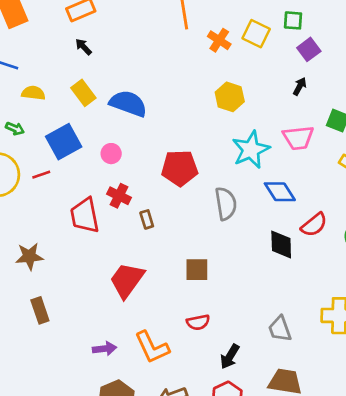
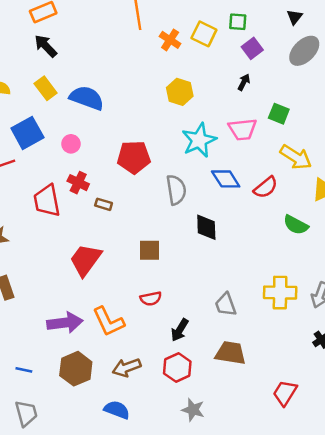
black arrow: (83, 47) -> (46, 46), size x1.5
brown rectangle: (147, 219) -> (104, 204), turned -56
red semicircle: (314, 225) -> (266, 187), moved
black diamond: (281, 245) -> (206, 227), moved
purple arrow: (105, 349) -> (65, 323), size x1.6

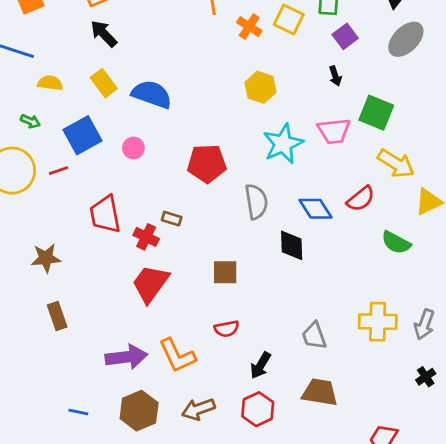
black arrow: (244, 82) -> (335, 76), turned 133
green square: (279, 114) -> (376, 113), size x1.4
blue diamond: (226, 179) -> (316, 209), moved
red cross: (78, 183) -> (146, 237), moved

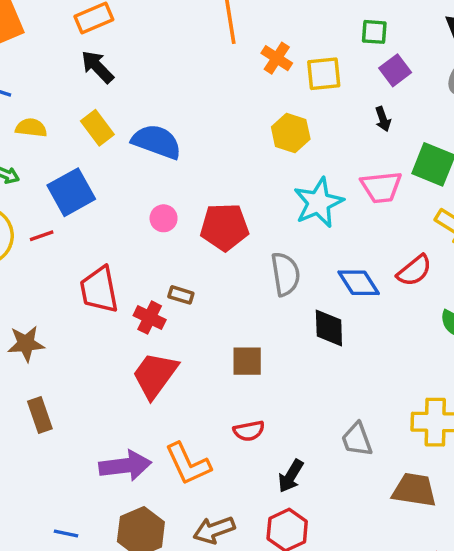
yellow square: (289, 20) -> (324, 74), moved, turned -32
pink circle: (133, 148) -> (164, 218), moved
brown trapezoid: (320, 392) -> (414, 490), moved

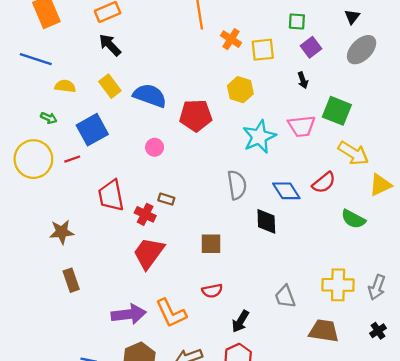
red pentagon: (224, 227) -> (196, 116), moved

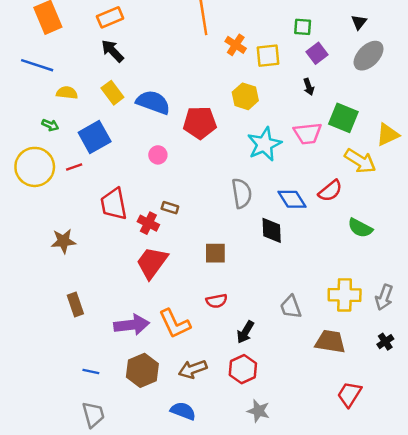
yellow triangle: (380, 185) -> (388, 135), moved
brown rectangle: (71, 280) -> (75, 305), moved

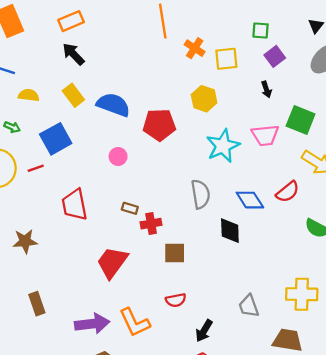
red cross: (148, 223) -> (151, 224), moved, turned -36

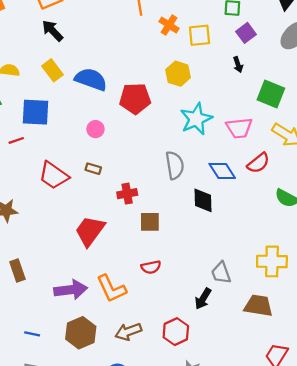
pink trapezoid: (265, 135) -> (239, 128), moved
blue square: (56, 139) -> (36, 112), turned 32
red trapezoid: (75, 205) -> (54, 175), turned -44
brown rectangle: (130, 208) -> (93, 169), moved
black arrow: (204, 331) -> (203, 299), moved

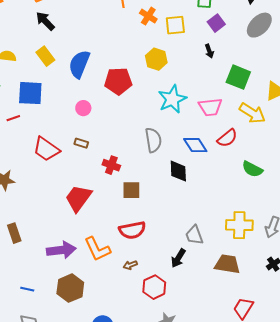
blue semicircle: (91, 79) -> (79, 64), turned -88
red cross: (127, 194) -> (111, 165), turned 30
red semicircle: (151, 267) -> (132, 230), size x1.5
brown arrow: (128, 332) -> (130, 265), moved, size x0.6

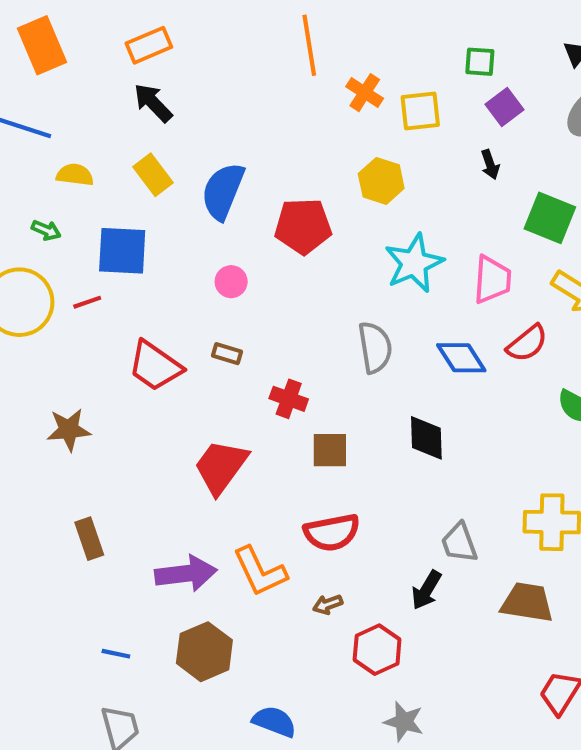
pink trapezoid: (210, 107) -> (492, 280), turned -80
black diamond: (178, 171) -> (426, 438), moved

